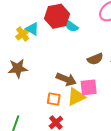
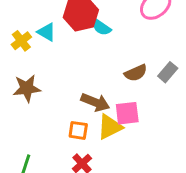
yellow cross: (23, 34) -> (21, 41), moved

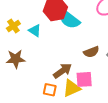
cyan semicircle: (101, 27) -> (69, 19), size x1.6
cyan triangle: (47, 32) -> (35, 31), moved
brown arrow: (95, 102) -> (62, 71), turned -60

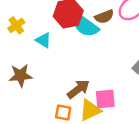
yellow cross: (13, 26) -> (16, 25), moved
brown semicircle: (91, 52) -> (104, 17), moved

